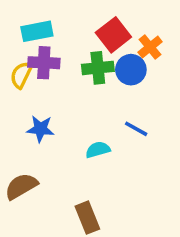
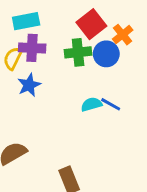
blue star: (40, 129) -> (29, 85), moved, turned -30
cyan semicircle: (98, 150) -> (91, 104), moved

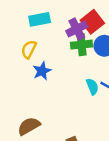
purple cross: (32, 48) -> (77, 29), moved, turned -30
cyan semicircle: (91, 104) -> (92, 87), turned 84

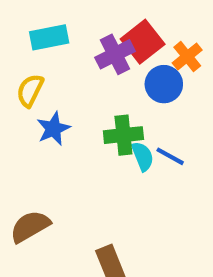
green cross: (82, 45) -> (123, 135), moved

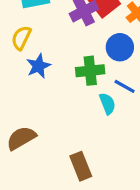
blue circle: (164, 84) -> (120, 47), moved
cyan semicircle: (143, 156) -> (107, 104), moved

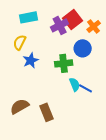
blue line: (125, 86) -> (86, 88), moved
brown rectangle: (81, 166) -> (47, 112), moved

